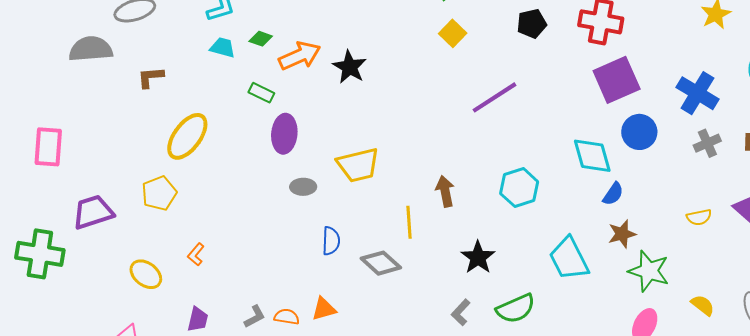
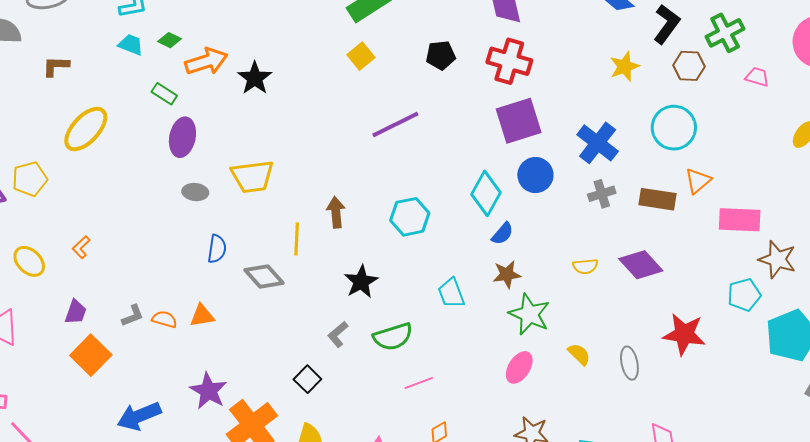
cyan diamond: (592, 156) -> (486, 193), turned 39
yellow pentagon: (159, 193) -> (30, 179), moved
cyan trapezoid: (569, 259) -> (451, 293), size x0.7

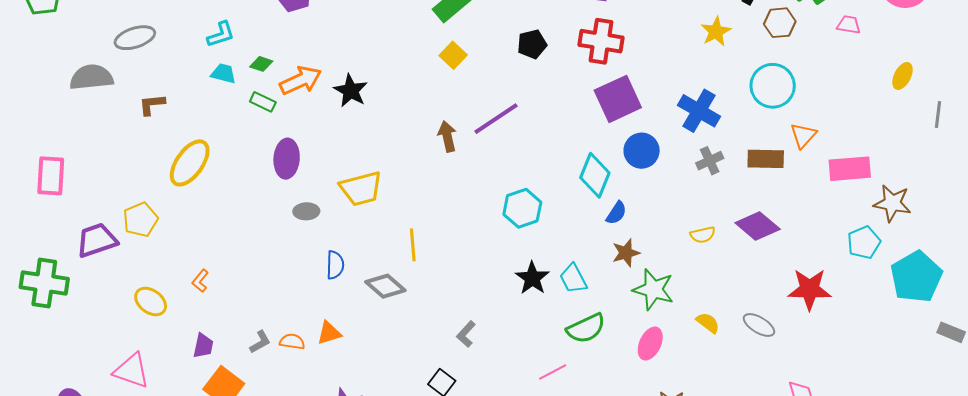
green rectangle: (164, 94) -> (263, 102), moved
brown arrow: (336, 212) -> (447, 136), moved
black star: (361, 282) -> (532, 278), moved
green semicircle: (393, 337) -> (586, 328), moved
gray ellipse: (629, 363) -> (759, 325), turned -40

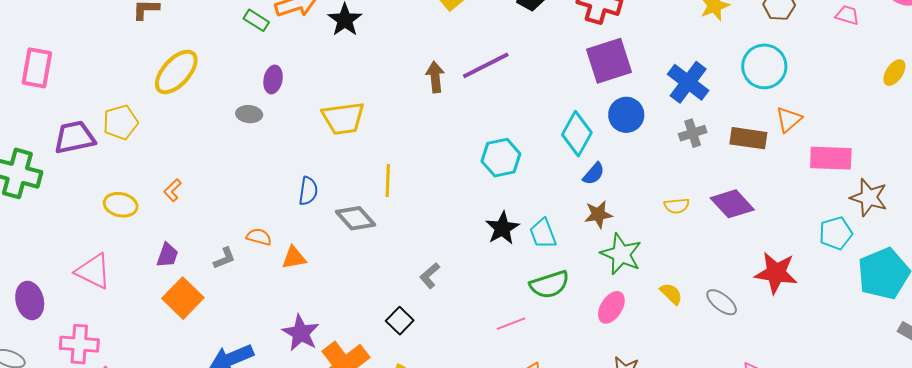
purple ellipse: (287, 159) -> (273, 79), size x0.7
gray ellipse: (306, 211) -> (249, 114), moved
yellow ellipse: (151, 301) -> (121, 205), turned -32
orange semicircle: (292, 342) -> (259, 237), moved

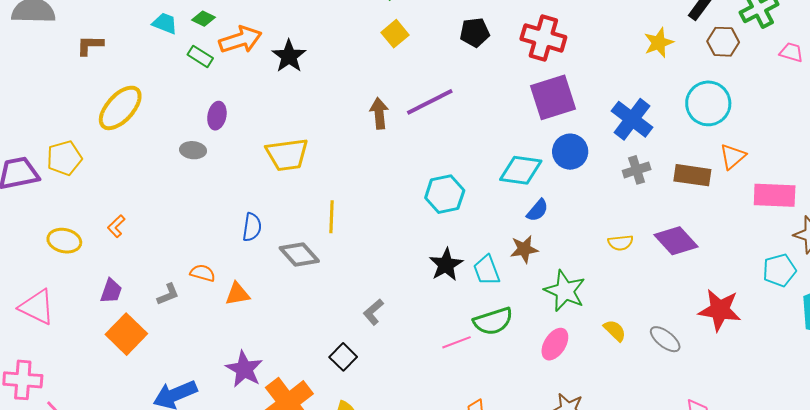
cyan diamond: (577, 134) -> (521, 170), turned 69
brown star: (598, 214) -> (524, 249), moved
pink line: (511, 324) -> (457, 342), moved

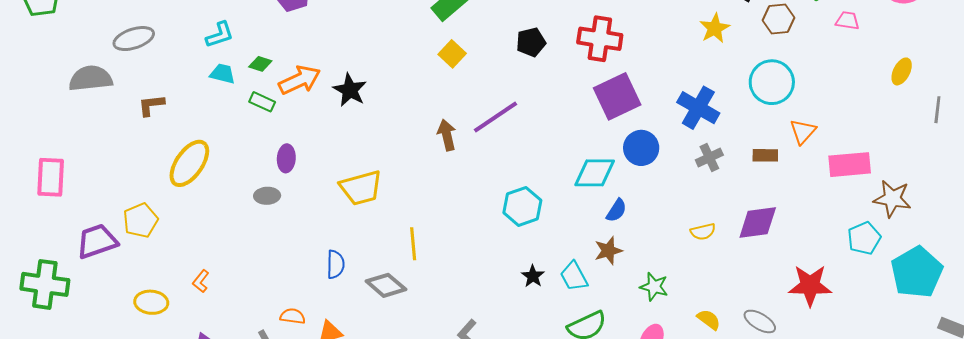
brown rectangle: (692, 175) -> (765, 155), size x0.7
purple diamond: (676, 241) -> (758, 222), turned -48
black star: (446, 265) -> (533, 276), size x0.7
green star: (565, 291) -> (654, 287), size x0.7

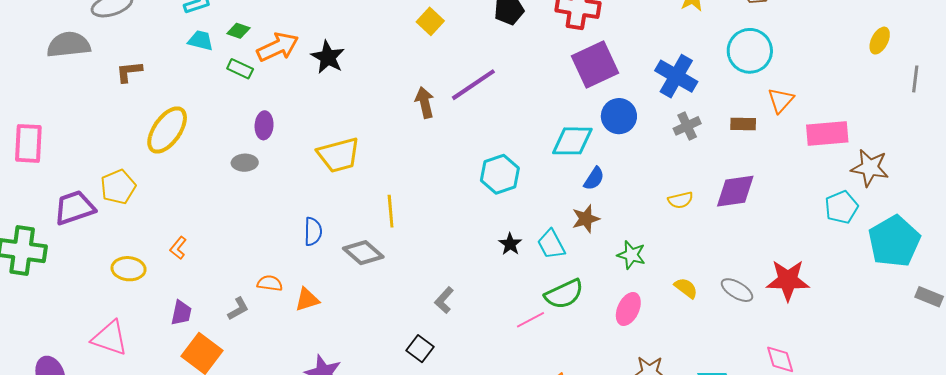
red star: (810, 285) -> (788, 280), moved

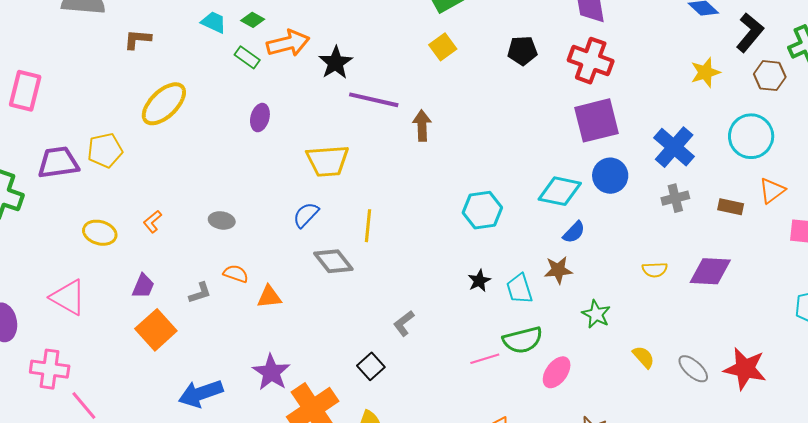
purple line: (473, 85) -> (374, 100), moved, turned 36
gray ellipse: (245, 163) -> (222, 220), moved
blue semicircle: (313, 231) -> (306, 215), moved, turned -148
pink ellipse: (628, 309) -> (557, 372), moved

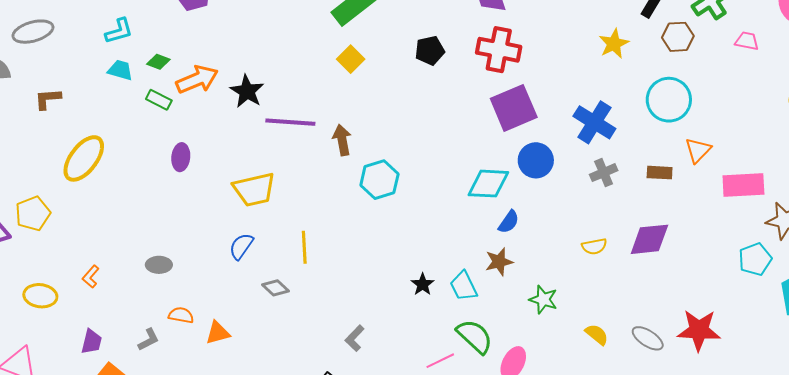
cyan hexagon: (482, 210) -> (379, 180), moved
gray diamond: (333, 261) -> (276, 288), size x0.7
green semicircle: (523, 340) -> (475, 336), turned -114

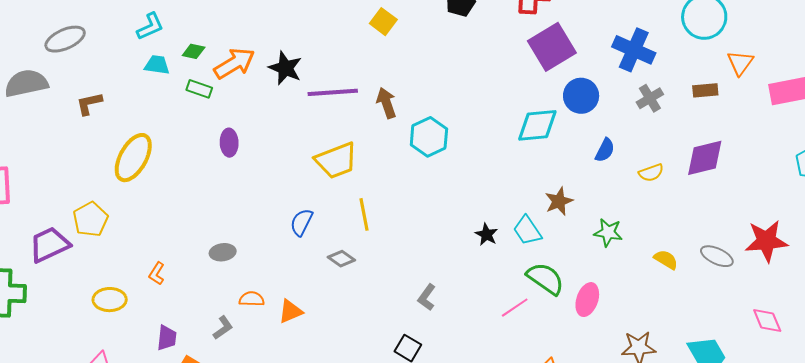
yellow trapezoid: (254, 189) -> (336, 161), moved
blue semicircle: (509, 222) -> (605, 150), moved

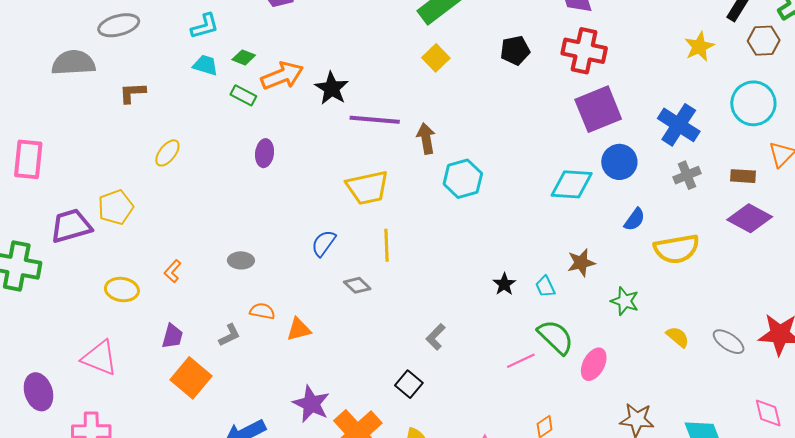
yellow ellipse: (133, 158) -> (167, 153), size x0.6
purple diamond: (705, 158) -> (750, 218), moved, turned 33
yellow semicircle: (651, 173) -> (677, 249), size x1.8
cyan trapezoid: (527, 230) -> (545, 287), size x0.7

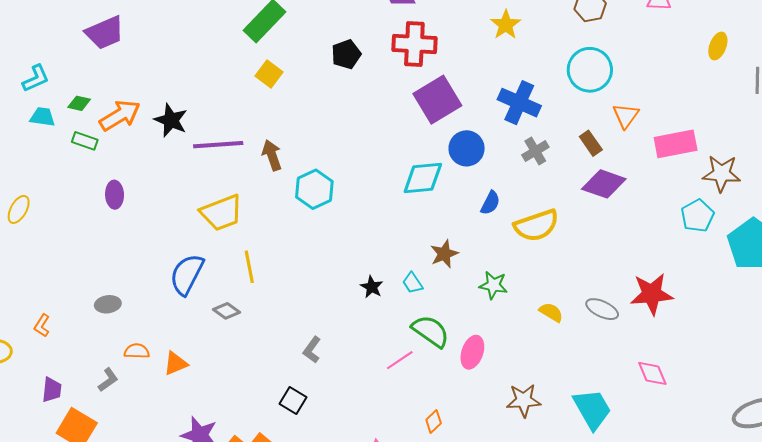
yellow star: (699, 47) -> (506, 25), moved
brown rectangle: (743, 176) -> (591, 143), turned 60
blue semicircle: (324, 243) -> (187, 274), size x1.5

